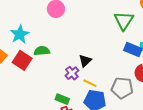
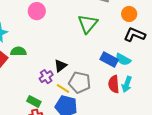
green triangle: (124, 21) -> (88, 24), moved
gray pentagon: (122, 88) -> (80, 82), moved

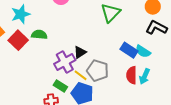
purple cross: (46, 77) -> (65, 62), size x1.5
green rectangle: (34, 101) -> (60, 86), moved

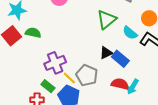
cyan semicircle: (143, 51) -> (130, 33), moved
black triangle: (80, 52) -> (106, 53), moved
red semicircle: (132, 75) -> (120, 84), turned 96

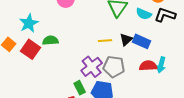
purple cross: (55, 63) -> (92, 67), moved
yellow line: (69, 78) -> (105, 41), moved, turned -32
green rectangle: (48, 86) -> (80, 88), turned 40

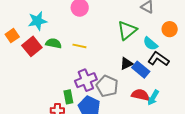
black L-shape: (165, 15) -> (158, 59), moved
yellow line: (105, 41) -> (79, 46), moved

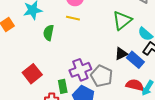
green semicircle: (54, 43) -> (48, 33), turned -91
red square: (32, 46) -> (32, 74), moved
yellow line: (79, 46) -> (73, 18), moved

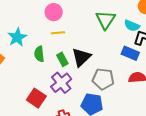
black triangle: (121, 54) -> (81, 57), moved, size x1.5
purple cross: (80, 70) -> (61, 83), moved
green rectangle: (63, 86) -> (62, 59), moved

